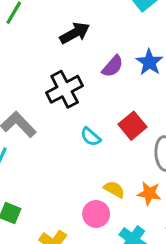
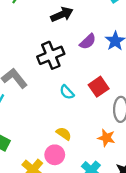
yellow semicircle: (114, 189) -> (64, 134), moved
pink circle: (96, 214) -> (55, 155), moved

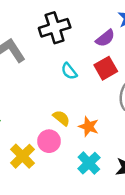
purple semicircle: (88, 42) -> (105, 38), moved
orange star: (106, 138) -> (89, 127), moved

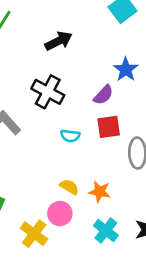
black cross: (55, 28) -> (48, 92), turned -36
red square: (106, 68) -> (109, 127), turned 30
cyan semicircle: (69, 71) -> (70, 136), turned -36

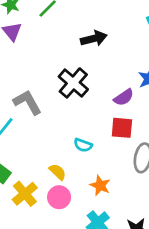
cyan semicircle: (70, 136) -> (83, 145), moved
yellow semicircle: (69, 187) -> (58, 172), moved
yellow cross: (34, 234) -> (25, 194), moved

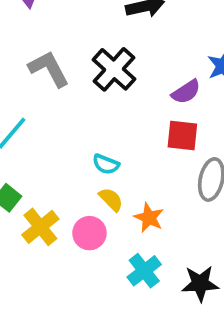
gray L-shape: (27, 102) -> (49, 69), moved
cyan semicircle: (83, 145) -> (106, 164), moved
yellow semicircle: (58, 172) -> (111, 199), moved

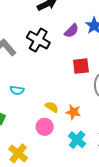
purple semicircle: (186, 92) -> (72, 31), moved
cyan semicircle: (106, 164) -> (17, 90), moved
yellow cross: (40, 227) -> (18, 153), moved

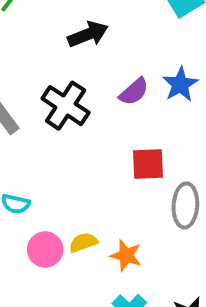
yellow semicircle: (52, 107) -> (83, 242), turned -56
pink circle: (45, 127) -> (45, 250), moved

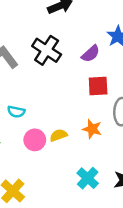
purple semicircle: (134, 92) -> (91, 54), moved
orange star: (126, 255) -> (92, 129), moved

